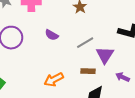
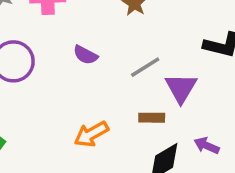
purple arrow: (122, 77) -> (207, 146), moved

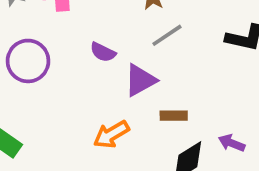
gray line: (145, 67) -> (167, 35), moved
purple triangle: (181, 88) -> (140, 80), moved, turned 32

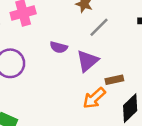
orange arrow: (111, 134) -> (94, 98), moved

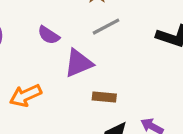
orange arrow: (94, 98) -> (26, 95), moved

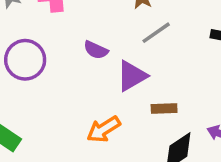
orange arrow: (26, 95) -> (104, 129), moved

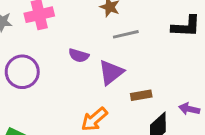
gray line: (156, 33) -> (126, 34), turned 30

